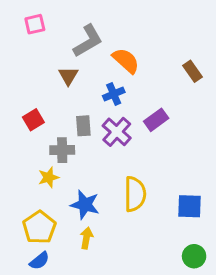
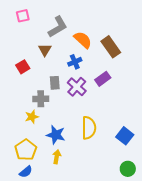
brown rectangle: (193, 71) -> (111, 47), moved, size x1.5
red square: (33, 120) -> (23, 67), moved
blue square: (190, 206) -> (125, 136), turned 36

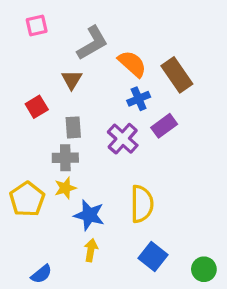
blue cross: (75, 62) -> (139, 99), moved
gray rectangle: (55, 83) -> (73, 127), moved
yellow star: (32, 117) -> (65, 188), moved
blue square: (125, 136) -> (153, 257), moved
yellow pentagon: (26, 150) -> (27, 199), moved

